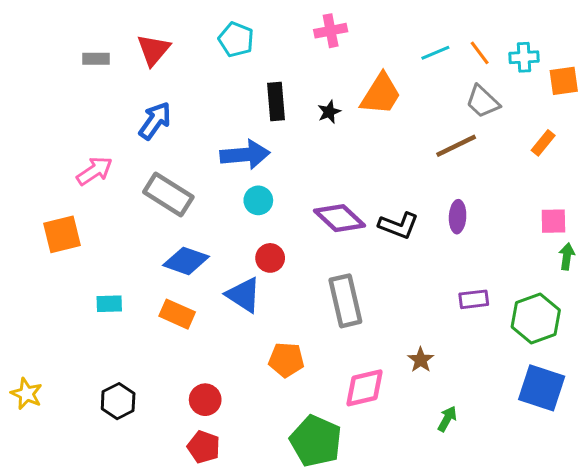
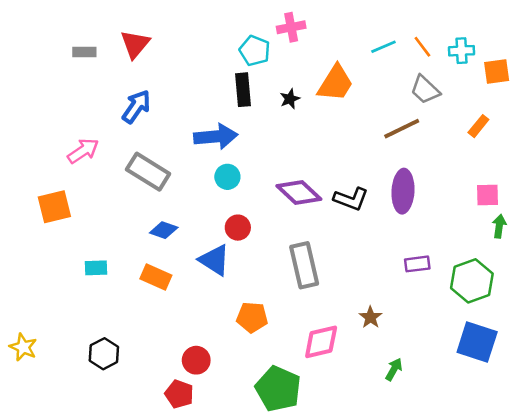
cyan pentagon: (236, 40) -> (255, 51), moved
purple ellipse: (458, 217) -> (403, 191), size x1.5
blue diamond: (186, 261) -> (164, 230), size x0.7
red circle: (205, 400) -> (196, 360), moved

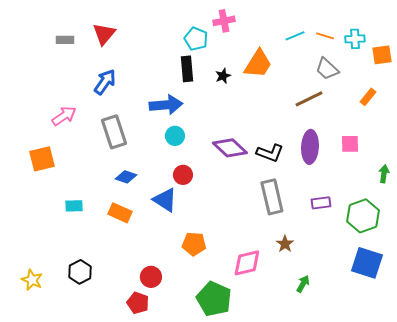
orange line: (422, 47) -> (325, 36), turned -36
gray rectangle: (148, 172) -> (114, 132), turned 40
pink square: (488, 195) -> (350, 144), moved
gray rectangle: (304, 265) -> (272, 197), moved
yellow star: (23, 347) -> (32, 280), moved

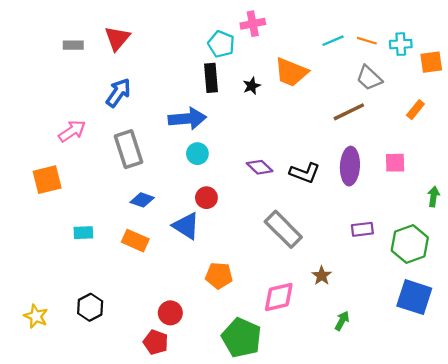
orange trapezoid: (258, 64) -> (291, 72), turned 80
purple diamond: (230, 148) -> (260, 167), size x0.7
gray rectangle: (272, 197) -> (283, 229), moved, turned -32

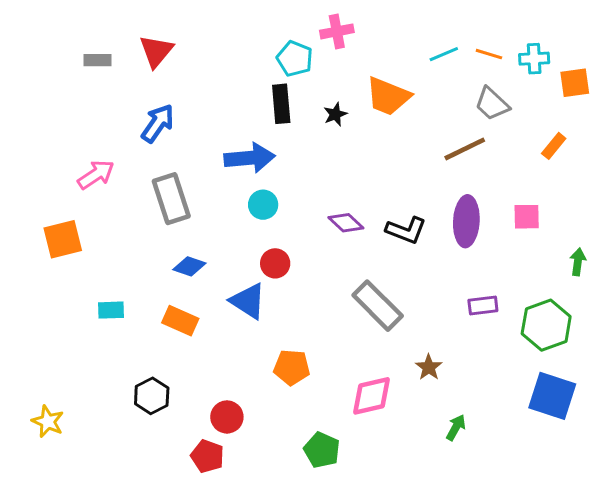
black hexagon: (90, 307) -> (152, 396), moved
green pentagon: (241, 338) -> (322, 450), size x0.7

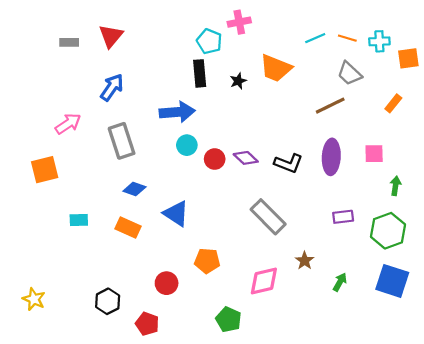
green arrow: (578, 262) -> (395, 186), moved
red circle: (275, 263) -> (215, 159), moved
black hexagon: (152, 396) -> (108, 301), moved
red circle: (227, 417) -> (167, 283), moved
green arrow: (456, 428) -> (340, 282), moved

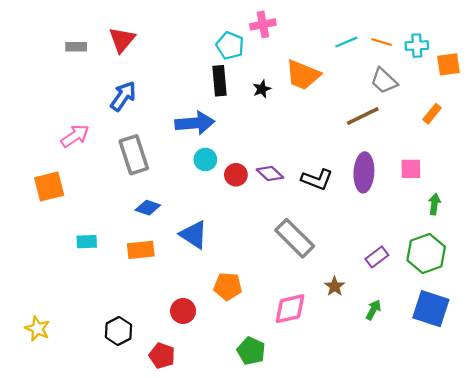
purple rectangle: (343, 217) -> (377, 257), moved, turned -30
orange rectangle: (128, 227) -> (141, 250), turned -30

